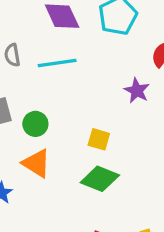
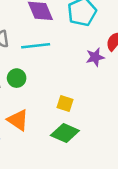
purple star: (137, 91) -> (95, 57), moved, turned 30
green circle: (35, 124) -> (17, 78), moved

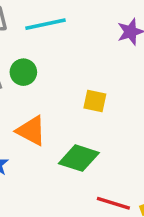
green diamond: (65, 133) -> (79, 158), moved

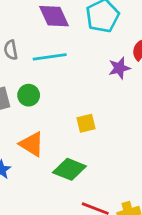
yellow square: (95, 101) -> (86, 123), turned -30

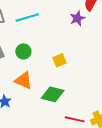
green circle: (29, 95) -> (23, 51), moved

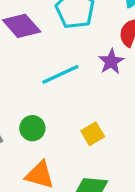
cyan line: (27, 17) -> (60, 74), moved

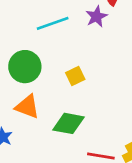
green circle: (32, 128) -> (25, 67), size x1.5

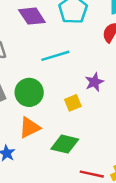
purple star: (96, 17) -> (94, 82), moved
orange triangle: (27, 107) -> (29, 128), turned -50

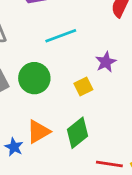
orange triangle: (29, 128) -> (38, 132), moved
green diamond: (65, 144) -> (77, 133), turned -48

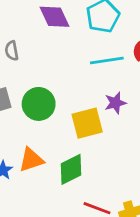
cyan line: (61, 36) -> (107, 61), moved
yellow square: (83, 87) -> (87, 123), size x1.6

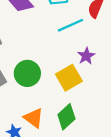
orange triangle: (31, 160) -> (34, 118), turned -50

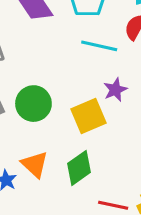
cyan line: (71, 25) -> (99, 46), turned 30

